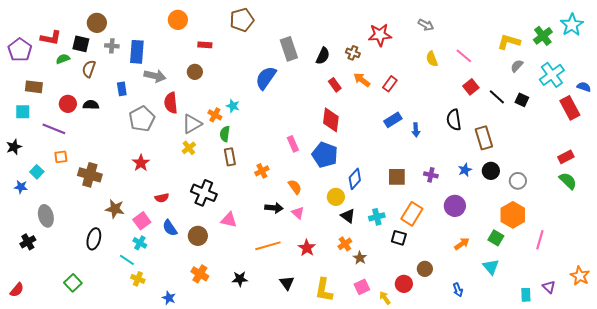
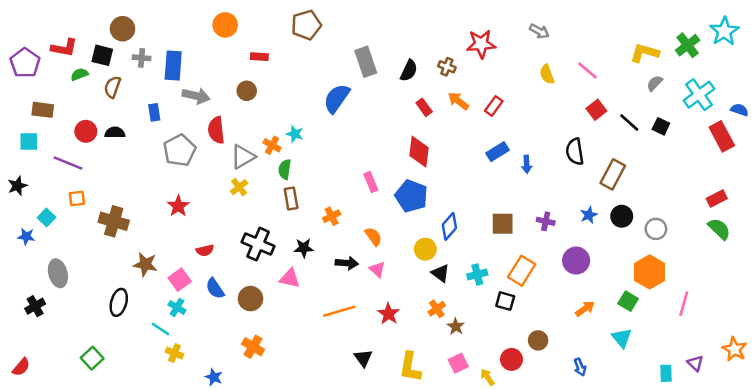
brown rectangle: (484, 138) -> (613, 174), turned 45
black star: (240, 279) -> (304, 248), moved

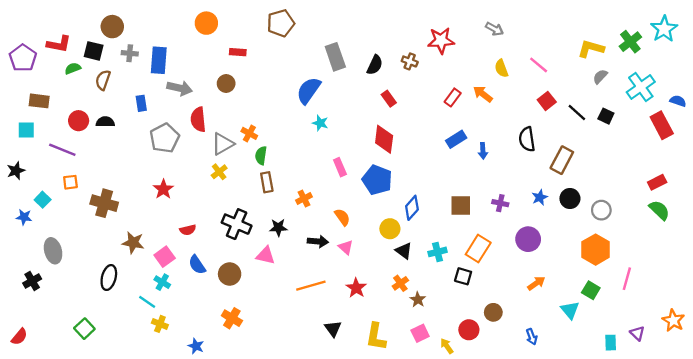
orange arrow: (458, 101) -> (483, 94), moved
cyan star: (295, 134) -> (320, 123), moved
green square: (628, 301) -> (591, 290), moved

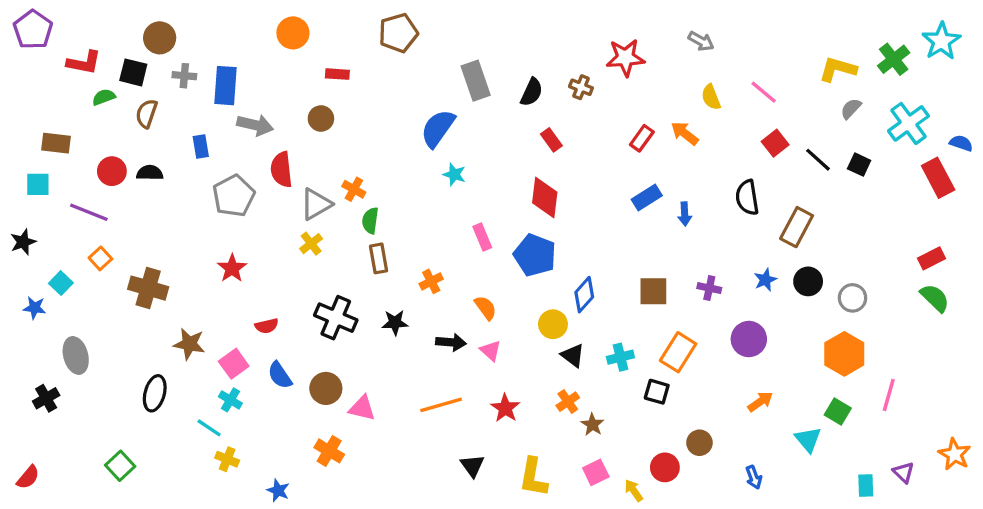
purple pentagon: (23, 58) -> (33, 30), moved
orange square: (70, 182) -> (100, 258), turned -35
pink triangle: (266, 255) -> (362, 408), moved

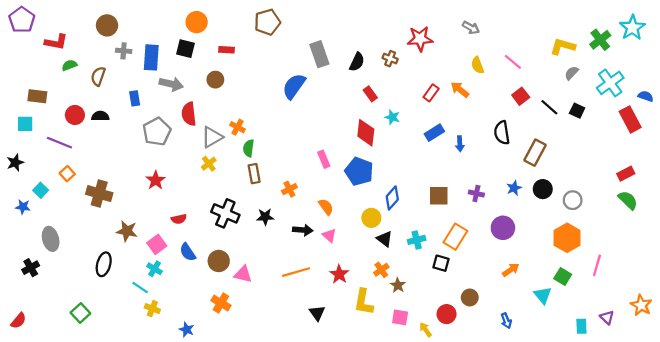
black square: (133, 72) -> (186, 49), moved
cyan star: (454, 174) -> (392, 117), moved
pink square: (596, 472) -> (400, 317), turned 35
yellow L-shape: (533, 477) -> (364, 302), moved

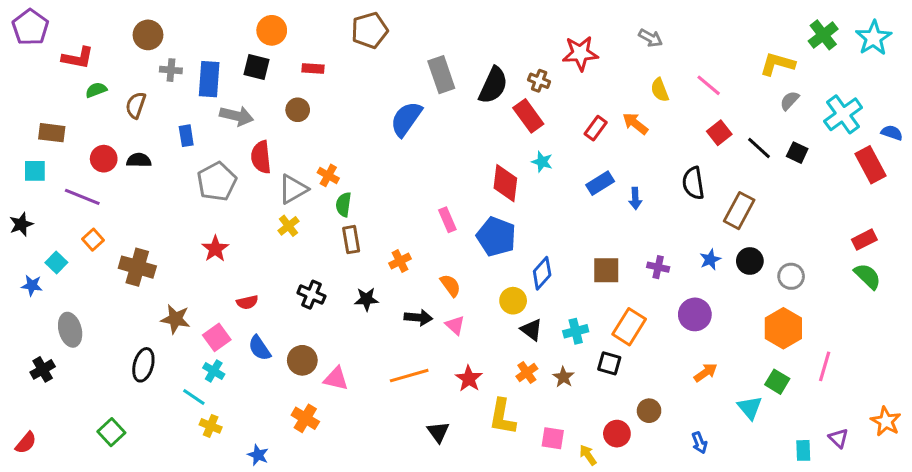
green cross: (600, 40) -> (823, 35), moved
black semicircle: (357, 62) -> (493, 85), size x1.4
red rectangle: (370, 94) -> (528, 116), moved, size x1.5
black cross: (225, 213) -> (311, 295), size x0.7
brown star: (398, 285) -> (563, 377), moved

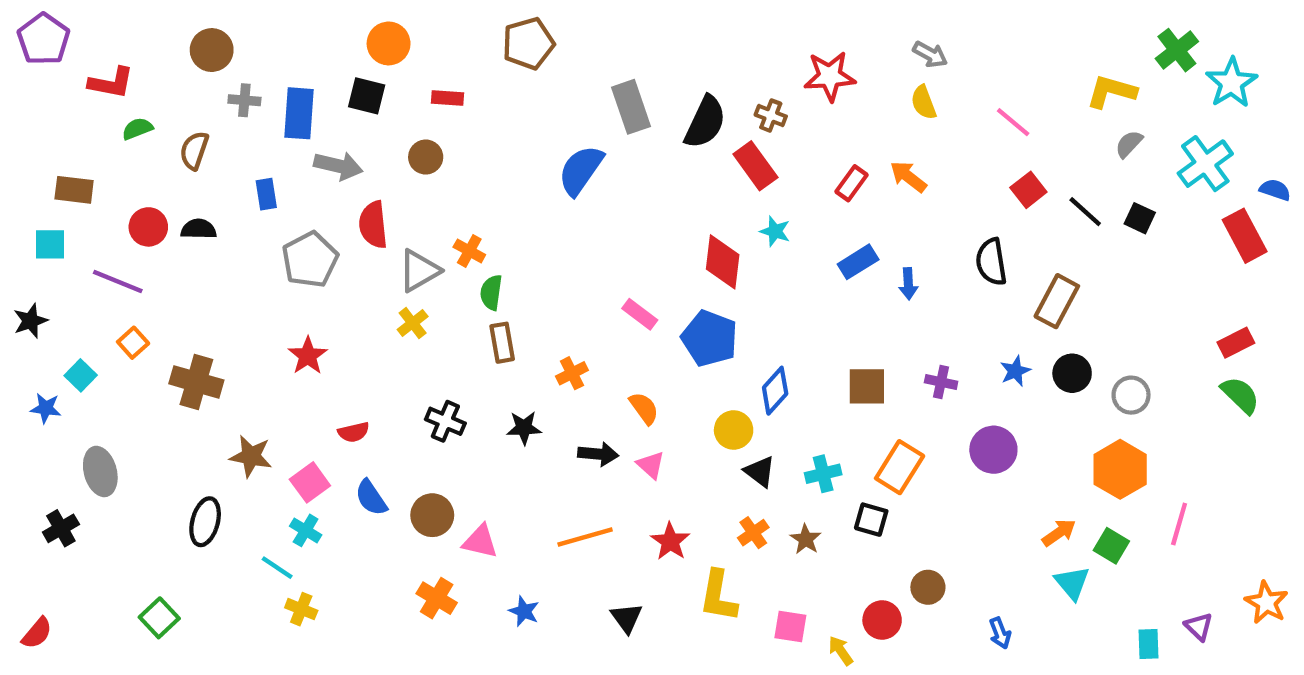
cyan star: (874, 38) -> (1231, 83), moved
yellow semicircle: (660, 90) -> (924, 102), moved
pink rectangle: (447, 220) -> (640, 314), turned -30
orange arrow: (706, 372) -> (1059, 533), moved
blue star: (258, 455) -> (524, 611), moved

